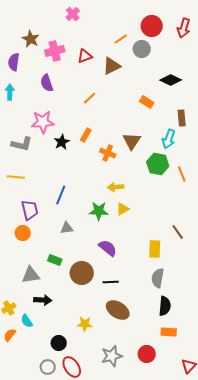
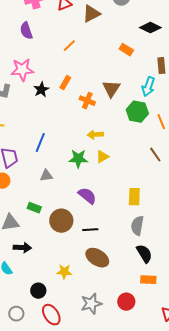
brown line: (178, 232) -> (155, 155), moved
black semicircle: (165, 306) -> (144, 254), turned -36
gray circle: (48, 367) -> (16, 314), moved

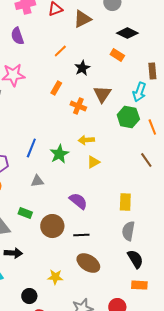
black diamond: (150, 28) -> (127, 33), moved
black star: (41, 90) -> (82, 68), moved
green star: (78, 159) -> (59, 154), moved, turned -30

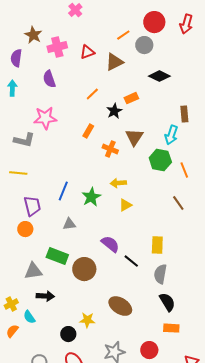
orange rectangle: (117, 55) -> (131, 98), moved, turned -56
green rectangle: (25, 213) -> (57, 256), size x1.5
black line: (81, 235) -> (131, 261), moved, turned 42
black circle: (29, 296) -> (68, 334), moved

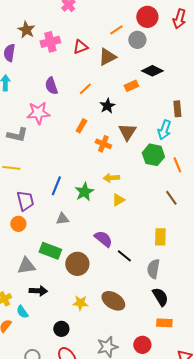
purple semicircle: (49, 79) -> (51, 86), moved
orange rectangle: (131, 98) -> (131, 86), moved
yellow rectangle: (157, 245) -> (160, 237), moved
yellow star: (87, 320) -> (80, 303), moved

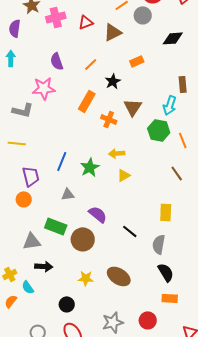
black diamond: (152, 71) -> (173, 38), moved, turned -30
orange rectangle: (81, 126) -> (87, 101), size x1.5
purple semicircle: (103, 239) -> (98, 214), moved

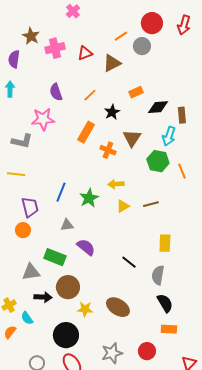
black diamond: (173, 38) -> (158, 107), moved
brown line: (177, 173) -> (151, 204), moved, turned -70
purple semicircle: (98, 214) -> (86, 247), moved
brown circle: (83, 239) -> (68, 287), moved
black circle: (67, 304) -> (66, 335), size x1.6

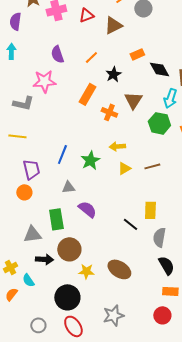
black diamond: (158, 107) -> (159, 69), turned 65
yellow rectangle: (165, 243) -> (150, 210), moved
green rectangle: (55, 257) -> (56, 219), turned 60
red circle: (147, 351) -> (162, 315), moved

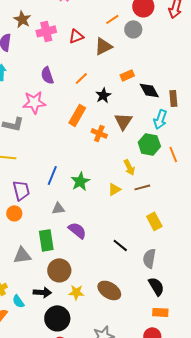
yellow arrow: (117, 146) -> (129, 167), moved, turned -112
yellow rectangle: (150, 210) -> (154, 221), moved, turned -30
black arrow: (44, 259) -> (42, 292), moved

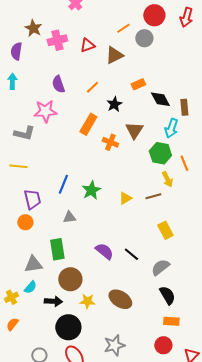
yellow arrow: (129, 167) -> (167, 179), moved
purple semicircle: (77, 230) -> (104, 251), moved
gray semicircle: (149, 258) -> (160, 267), turned 42
cyan semicircle: (18, 301) -> (30, 287), moved, turned -104

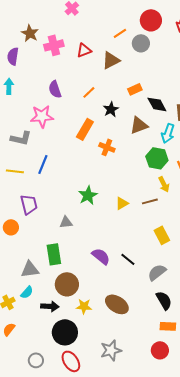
brown triangle: (134, 130) -> (139, 125), moved, turned 36
blue line: (63, 184) -> (43, 164), moved
orange circle: (25, 222) -> (11, 227), moved

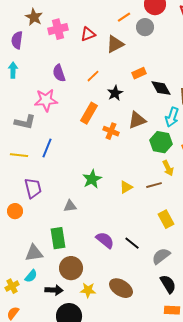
brown triangle: (139, 125) -> (137, 120), moved

